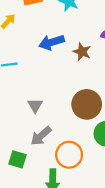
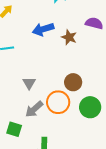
brown circle: (87, 104) -> (73, 82), size x0.7
orange circle: (69, 155) -> (58, 102), moved

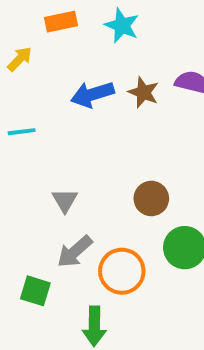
brown star: (69, 37) -> (143, 92), moved
orange circle: (58, 102) -> (122, 271), moved

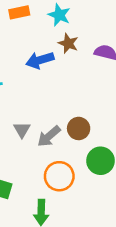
brown star: (143, 92) -> (68, 43), moved
gray arrow: (75, 252) -> (49, 136), moved

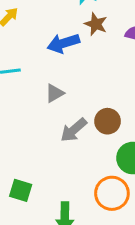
gray triangle: (22, 130) -> (55, 93), moved, turned 30
orange circle: (59, 176) -> (112, 193), moved

